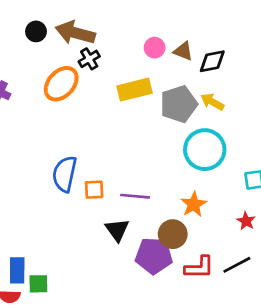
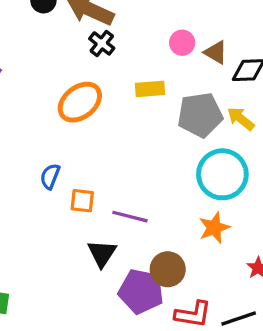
black cross: (89, 59) -> (102, 43), turned -30
orange ellipse: (61, 84) -> (80, 102), moved
yellow rectangle: (134, 90) -> (150, 89), size x0.7
blue semicircle: (65, 174) -> (50, 176), size x0.6
orange star: (194, 204) -> (214, 228), moved

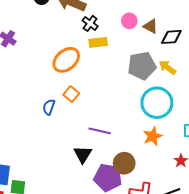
black cross: (102, 43) -> (90, 23), moved
yellow rectangle: (150, 89) -> (98, 42), moved
orange square: (82, 201) -> (71, 94), moved, turned 35

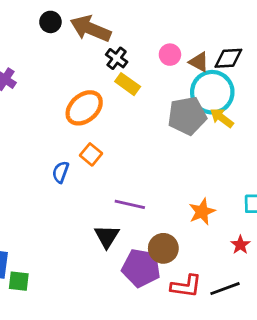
black diamond: (171, 37) -> (228, 58), moved
yellow rectangle: (98, 42) -> (128, 84), turned 42
cyan circle: (157, 103) -> (212, 92), moved

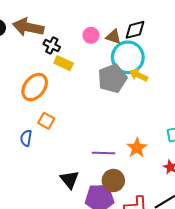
purple line: (130, 204) -> (104, 153), moved

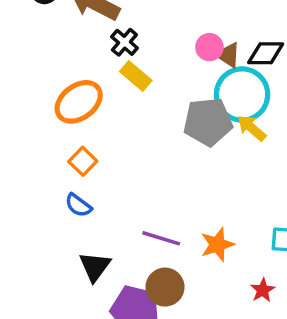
pink circle: (91, 35) -> (209, 47), moved
blue semicircle: (26, 138) -> (78, 205), moved, turned -77

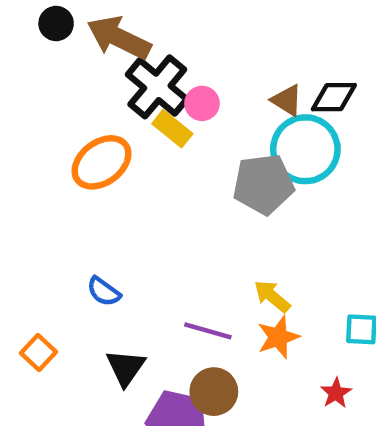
black cross: (124, 42) -> (157, 87), size x1.8
pink circle: (209, 47) -> (202, 103), moved
yellow arrow: (252, 128) -> (272, 296), moved
orange square: (83, 161) -> (39, 353), moved

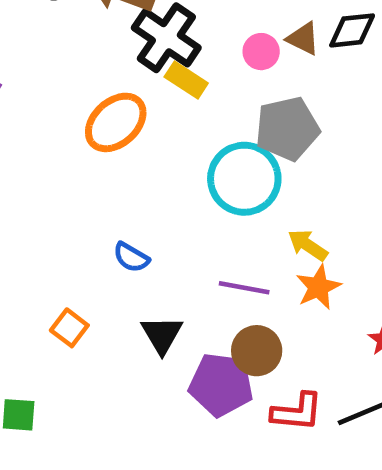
pink circle: (202, 103) -> (261, 52), moved
cyan circle: (305, 149) -> (244, 179), moved

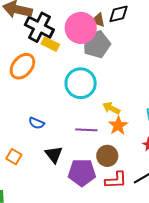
pink circle: (261, 52) -> (81, 28), size x2.0
gray pentagon: (287, 129) -> (97, 44), moved
brown circle: (257, 351) -> (107, 156), moved

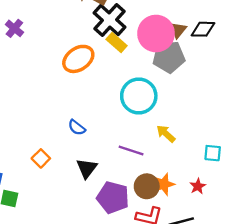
brown triangle: (98, 20) -> (178, 30), turned 35
orange star: (118, 126) -> (164, 184), moved

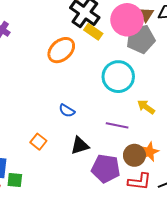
black triangle: (87, 168) -> (80, 146), turned 42

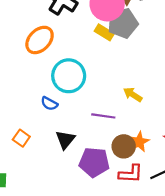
yellow rectangle: (93, 32) -> (104, 32), moved
cyan circle: (118, 77) -> (69, 76), moved
black triangle: (80, 146) -> (65, 140), turned -30

